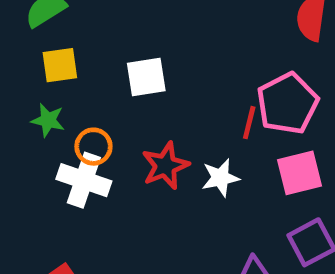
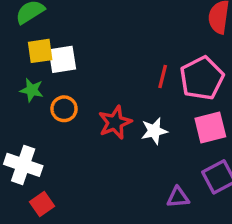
white square: (146, 77) -> (62, 59), moved
red line: (249, 123) -> (163, 76), moved
white cross: (84, 180) -> (23, 165), moved

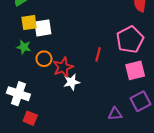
red line: (163, 76) -> (98, 54), moved
red star: (115, 122) -> (63, 67), moved
white star: (154, 131) -> (72, 82), moved
red square: (42, 204) -> (30, 118), turned -32

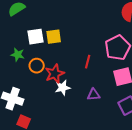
yellow square: (29, 23) -> (54, 37), moved
purple triangle: (115, 114) -> (94, 95), moved

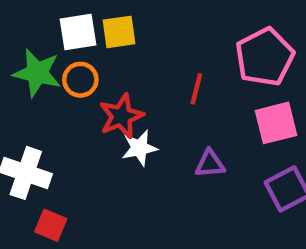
green star: (18, 55) -> (37, 73), size x1.5
orange circle: (37, 66) -> (80, 80), moved

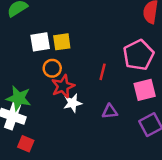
green star: (37, 73) -> (19, 98), moved
orange circle: (80, 80) -> (52, 68), moved

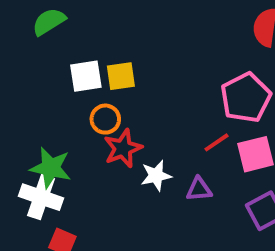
red line: (103, 72) -> (216, 142), moved, turned 42
white star: (73, 103) -> (156, 176), moved

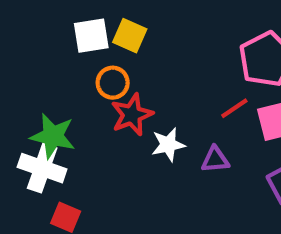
yellow square: (121, 76) -> (130, 36), turned 32

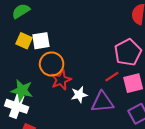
yellow square: (130, 36) -> (24, 41), moved
orange circle: (113, 83) -> (52, 64), size x1.5
purple triangle: (215, 160) -> (102, 102), size x1.6

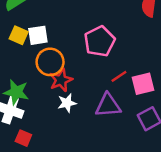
pink pentagon: (128, 52) -> (100, 41), moved
white star: (79, 95) -> (67, 103), moved

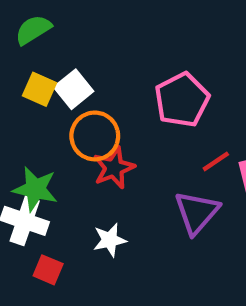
white square: (38, 35) -> (74, 89), turned -30
white star: (67, 103) -> (110, 240), moved
purple triangle: (108, 105) -> (197, 212), turned -44

